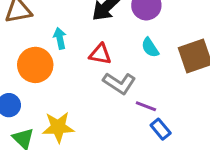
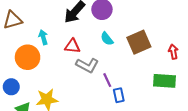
purple line: (146, 106) -> (107, 80), turned 48
blue rectangle: (161, 129) -> (119, 95), turned 32

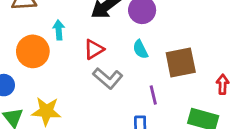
red triangle: (72, 46) -> (94, 49), turned -49
purple line: (107, 80) -> (153, 95), moved

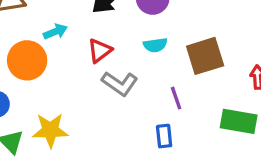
cyan arrow: (59, 30) -> (55, 32), turned 78
cyan semicircle: (140, 49) -> (155, 45), turned -66

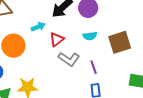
cyan arrow: (55, 32) -> (38, 27), moved
purple line: (176, 98) -> (94, 67), moved

